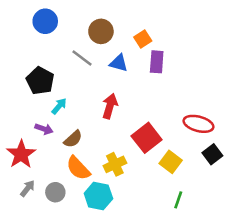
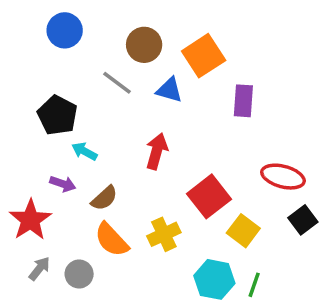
orange square: (143, 39) -> (204, 56), size x1.6
purple rectangle: (157, 62) -> (243, 101), moved
cyan arrow: (59, 106) -> (84, 151), turned -102
cyan hexagon: (98, 196) -> (214, 279), moved

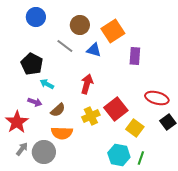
yellow cross: (164, 234) -> (91, 116), moved
orange semicircle: (112, 240) -> (62, 133), turned -45
gray circle: (79, 274) -> (44, 152), size x1.5

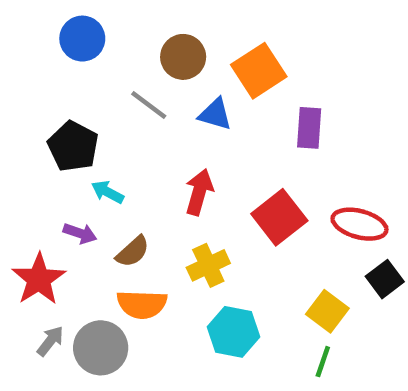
red square: (116, 109) -> (279, 217), moved
yellow square: (135, 128) -> (327, 311), moved
cyan hexagon: (119, 155) -> (234, 332), moved

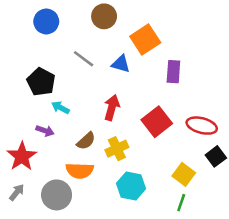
brown circle: (183, 57) -> (104, 16), moved
brown semicircle: (133, 252) -> (86, 141), moved
gray arrow: (50, 341) -> (17, 192), moved

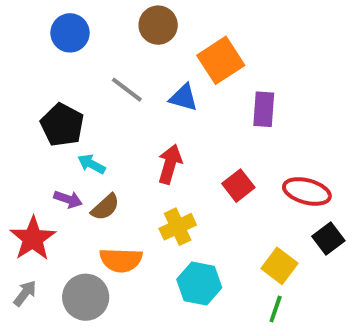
red square: (157, 122) -> (238, 186), size x0.7
brown semicircle: (86, 141) -> (105, 207), moved

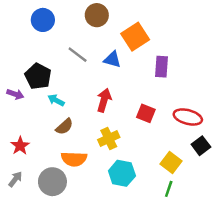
red square: (238, 186) -> (146, 113), turned -30
purple arrow: (68, 199) -> (15, 94), moved
red star: (33, 238) -> (20, 146), size x0.7

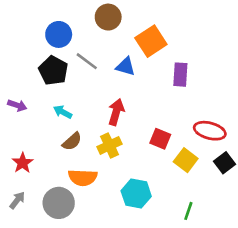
blue circle: (43, 20) -> (59, 34), moved
black pentagon: (38, 76) -> (53, 71), moved
red square: (146, 113) -> (160, 139), moved
yellow cross: (109, 139) -> (109, 145), moved
yellow square: (171, 162) -> (186, 160), moved

